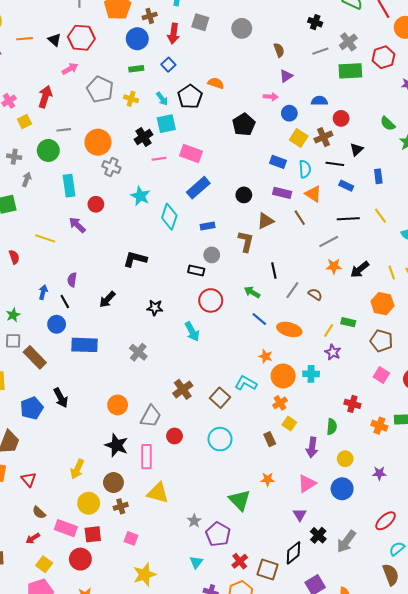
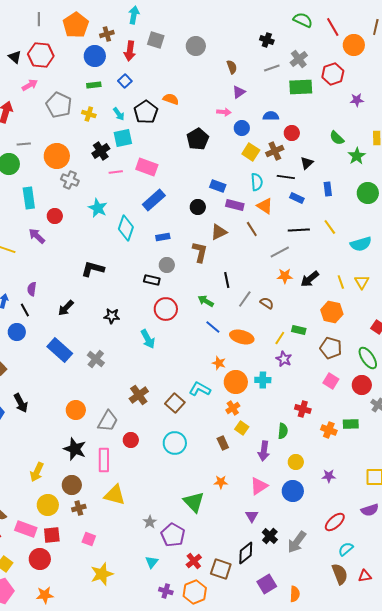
blue rectangle: (278, 162) -> (218, 186), moved
blue rectangle: (84, 345) -> (60, 350), moved, turned 40

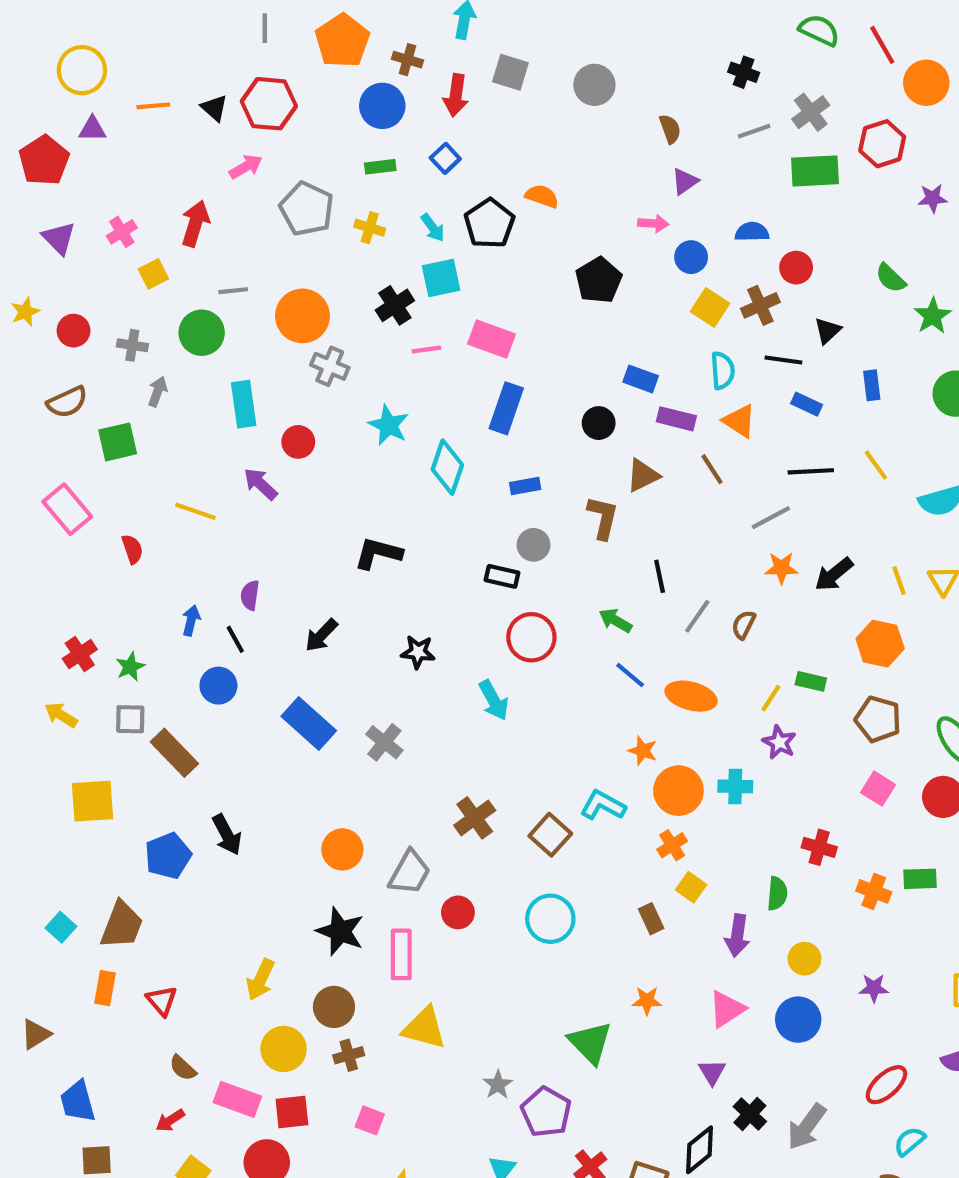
brown cross: (107, 34) -> (407, 60), turned 32
blue rectangle: (154, 200) -> (506, 408), turned -30
brown semicircle: (267, 303) -> (744, 625), turned -96

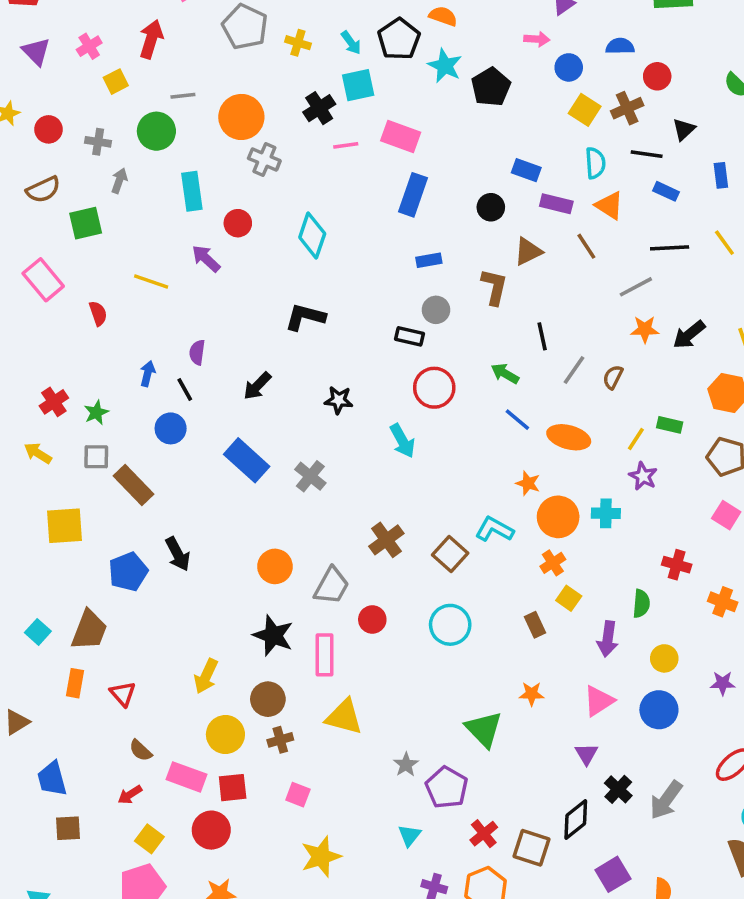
cyan star: (389, 425) -> (445, 66), moved
cyan diamond: (447, 467) -> (312, 236), moved

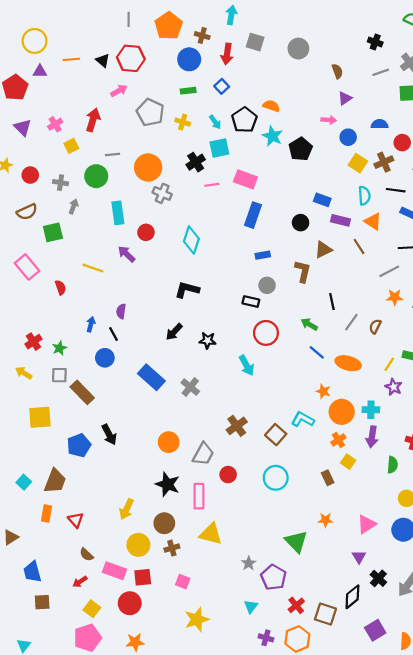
black arrow: (257, 386) -> (174, 332), moved
purple arrow: (608, 639) -> (372, 437), moved

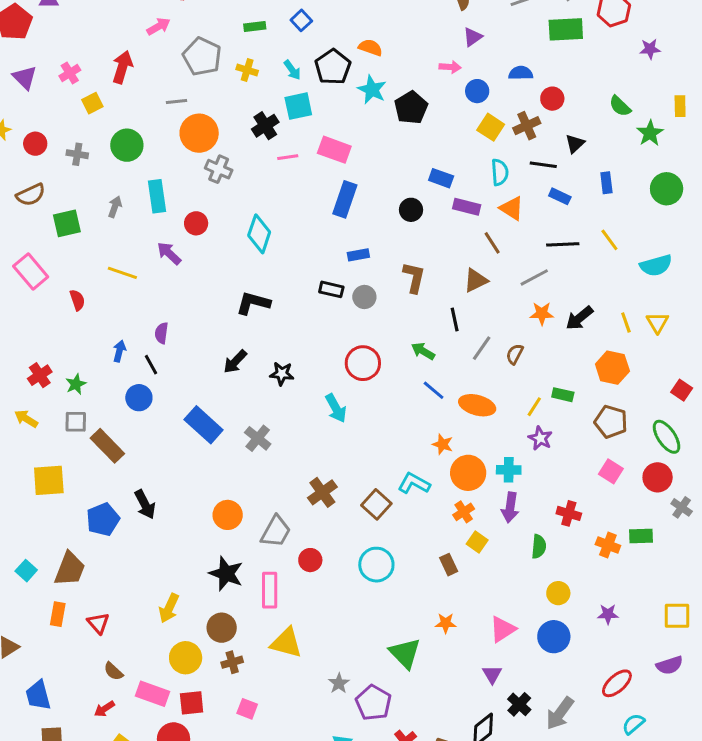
gray line: (112, 155) -> (177, 102), moved
gray arrow: (73, 206) -> (115, 207), moved
brown triangle: (323, 250) -> (476, 280), moved
black rectangle: (251, 302) -> (331, 289), moved

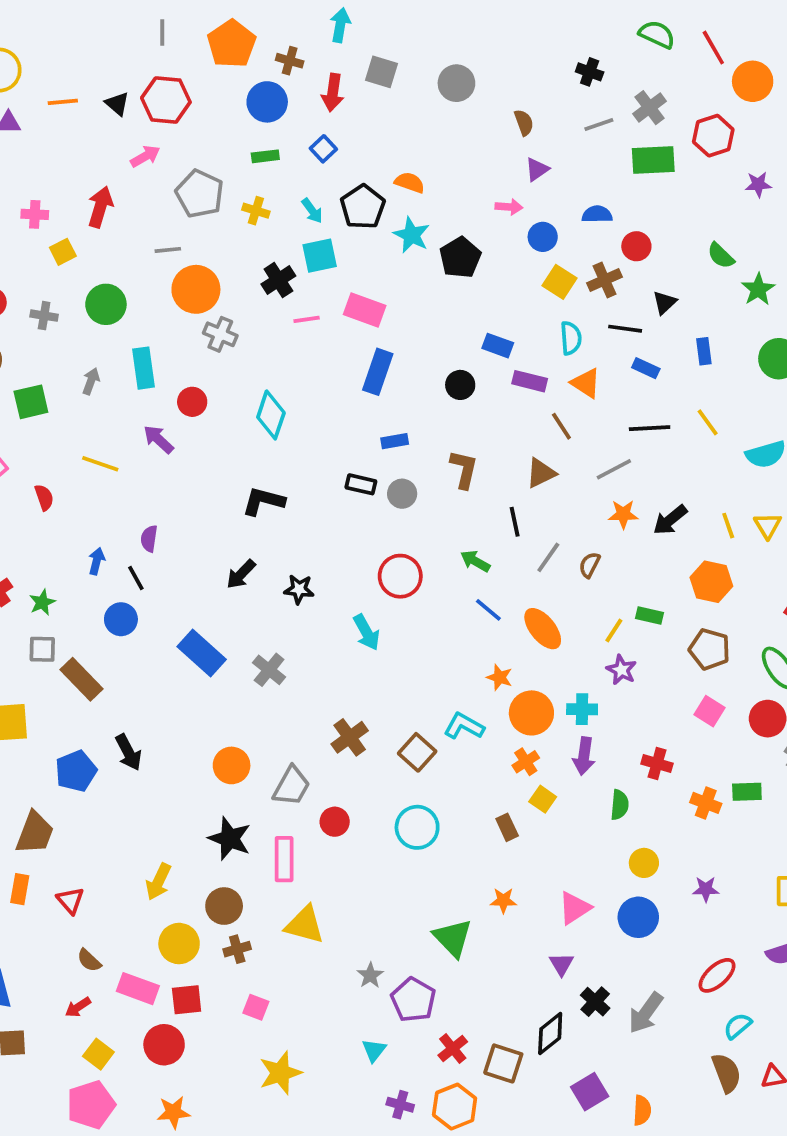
pink cross: (70, 73) -> (35, 214), turned 35
orange ellipse: (477, 405) -> (543, 629), turned 36

